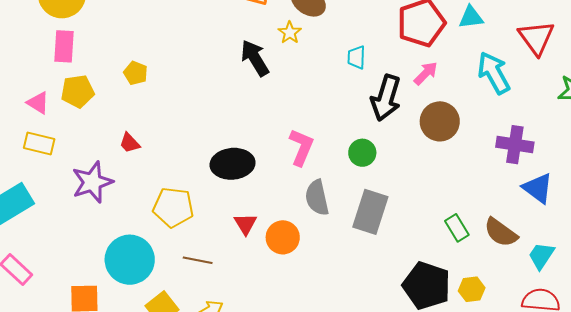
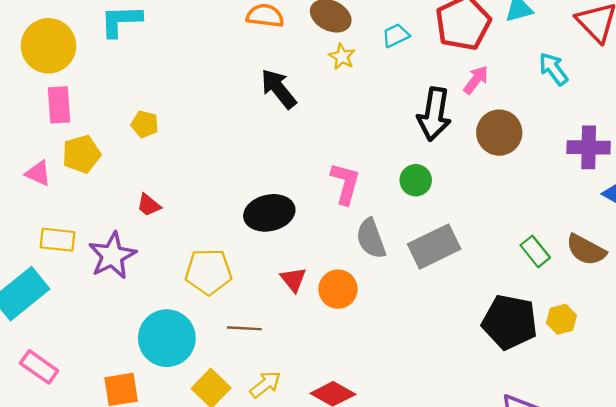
yellow star: (290, 33) -> (342, 57), moved
cyan trapezoid: (356, 57) -> (396, 35), moved, turned 70
cyan arrow: (494, 73) -> (553, 69), size x0.7
yellow rectangle: (39, 144) -> (58, 240), moved
gray rectangle: (370, 212) -> (434, 247), turned 54

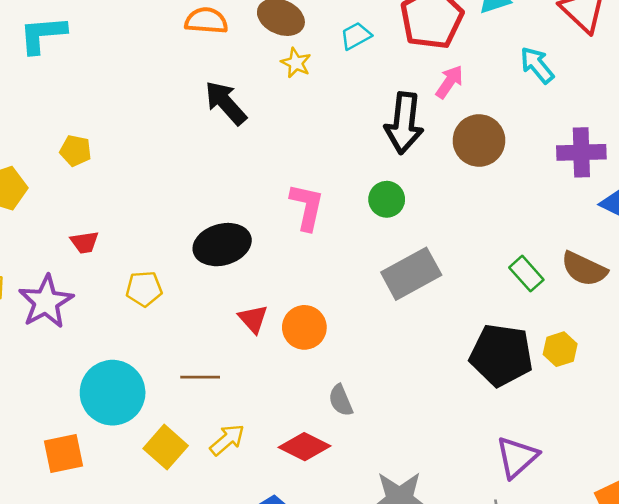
red trapezoid: (149, 205) -> (84, 242), turned -45
gray semicircle: (371, 238) -> (341, 400), moved, size x0.7
yellow pentagon: (208, 272) -> (144, 289), moved, size x0.7

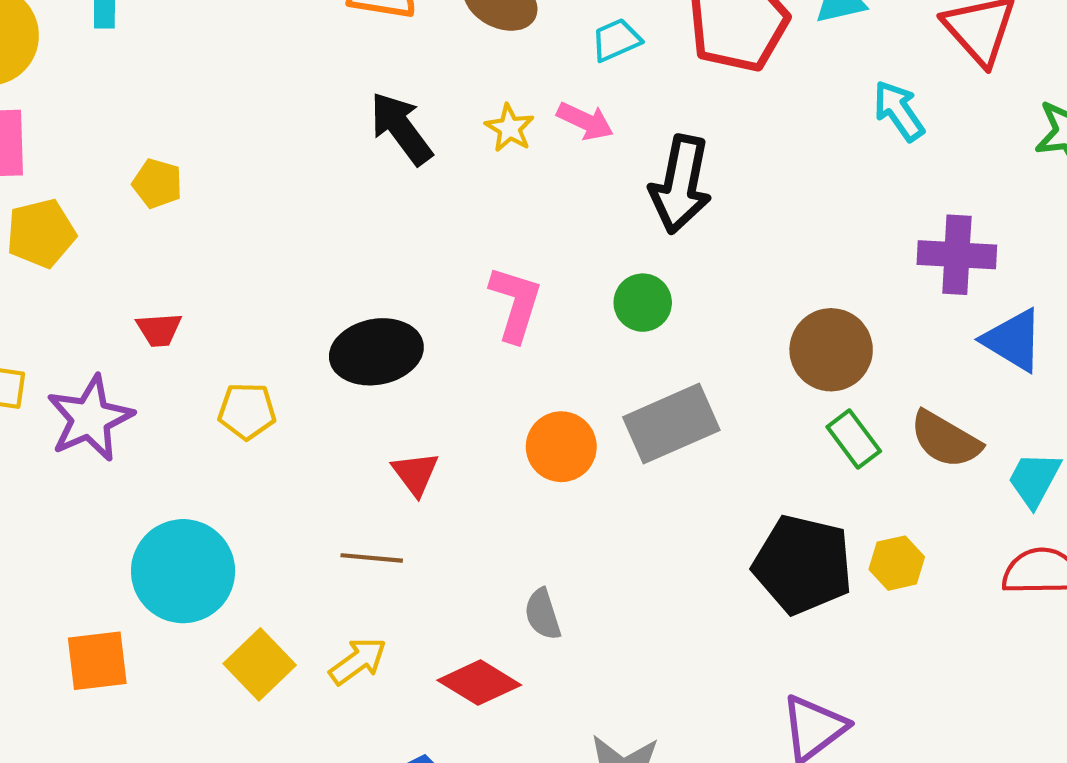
yellow star: (296, 63) -> (510, 128), moved
pink arrow: (449, 82) -> (585, 121), moved, turned 76
brown circle: (479, 140) -> (831, 350), moved
orange circle: (304, 327) -> (561, 447), moved
brown line: (200, 377) -> (372, 558), moved

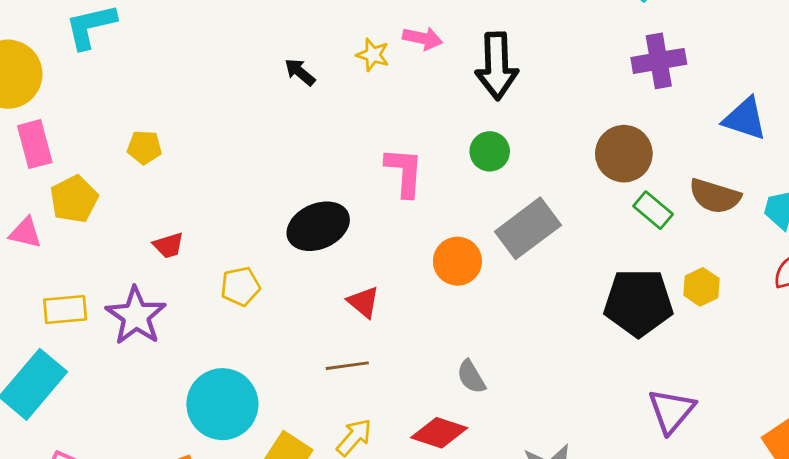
black arrow: (401, 128) -> (300, 72), size x0.6
purple cross: (957, 255) -> (659, 61), moved

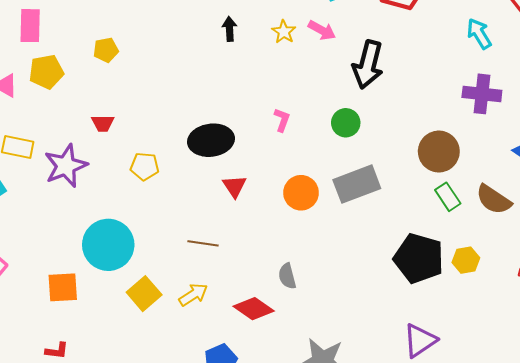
black arrow: (300, 72) -> (229, 29), turned 30
yellow pentagon: (144, 147) -> (106, 50), turned -30
pink L-shape: (404, 172) -> (282, 120), size x0.6
red triangle: (363, 302) -> (235, 186), moved

